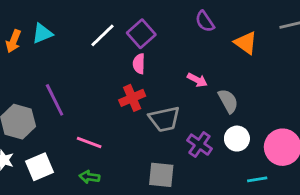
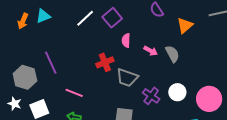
orange triangle: (246, 43) -> (185, 26), turned 42
pink semicircle: (139, 64) -> (126, 40), moved
gray semicircle: (228, 101) -> (172, 54), moved
gray trapezoid: (164, 119) -> (127, 78), turned 30

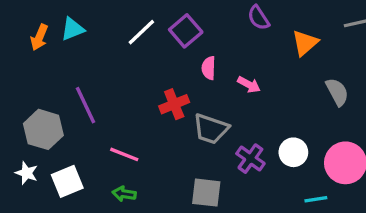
gray semicircle: (172, 54) -> (337, 92), moved

